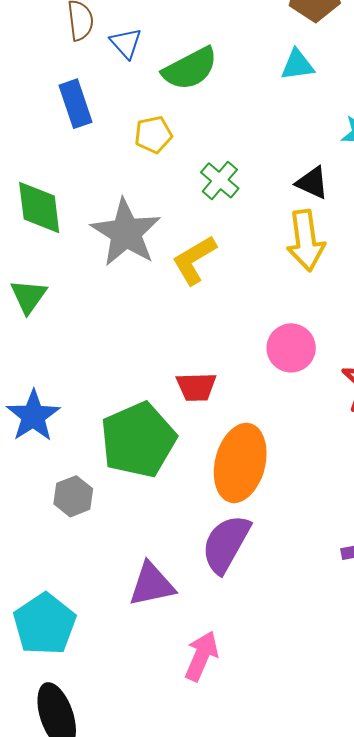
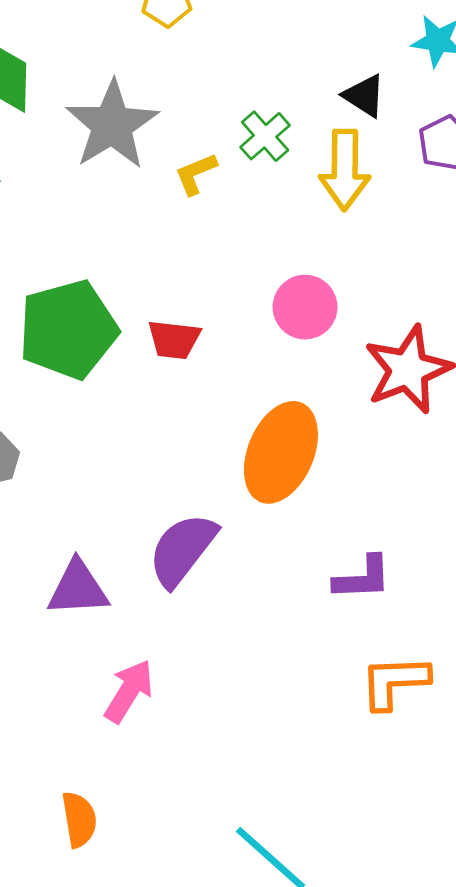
green cross: (220, 180) -> (265, 136), moved
yellow L-shape: (194, 260) -> (196, 174), size x0.7
green pentagon: (138, 440) -> (68, 329), moved
orange ellipse: (240, 463) -> (281, 452), moved

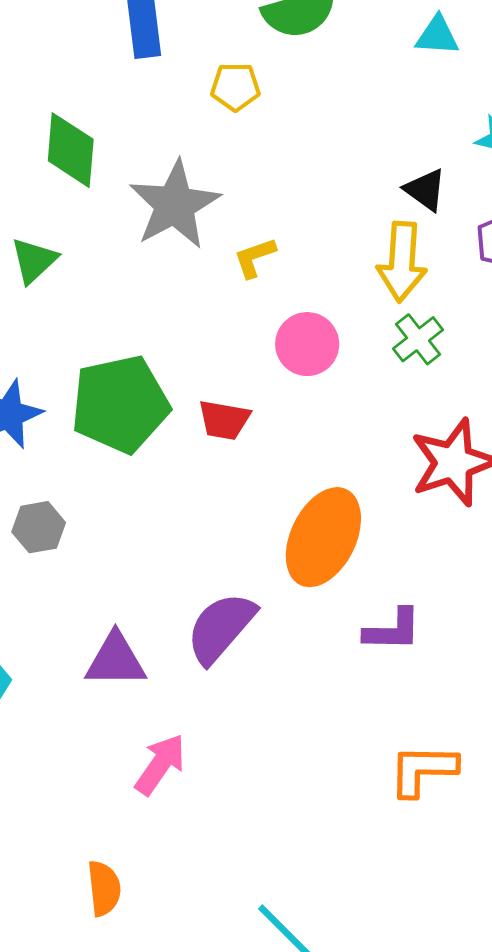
green cross: (265, 136) -> (418, 339), moved
pink circle: (305, 307) -> (307, 344), moved
purple L-shape: (362, 578) -> (392, 630), moved

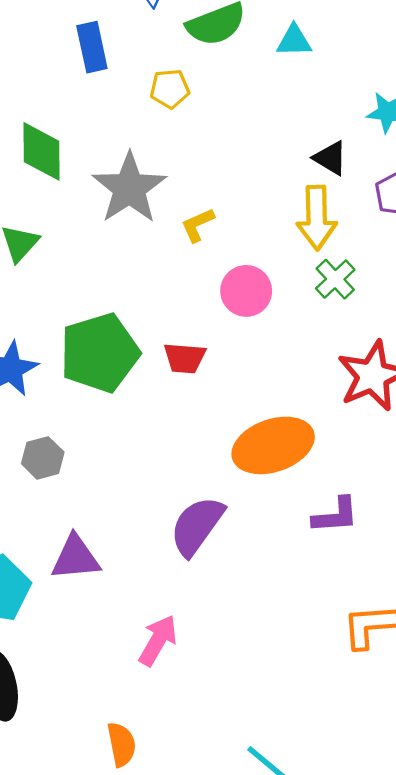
cyan triangle: (437, 36) -> (294, 41), moved
orange ellipse: (323, 537) -> (273, 445), turned 50
purple triangle: (116, 660) -> (76, 558), moved

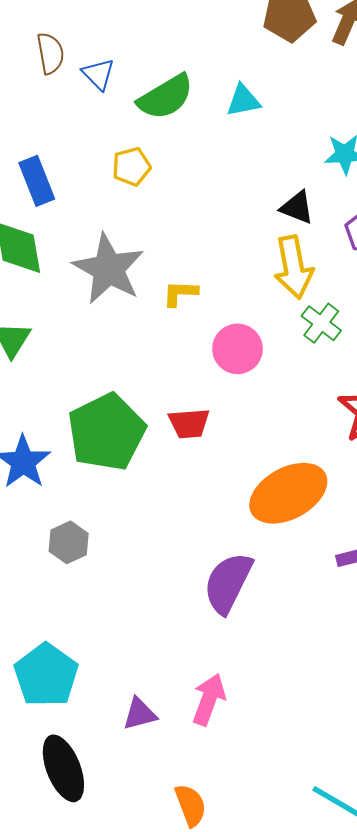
blue rectangle: (92, 47) -> (37, 181), moved
yellow L-shape: (198, 225) -> (180, 293), turned 36
purple triangle: (76, 558) -> (140, 714), moved, size x0.7

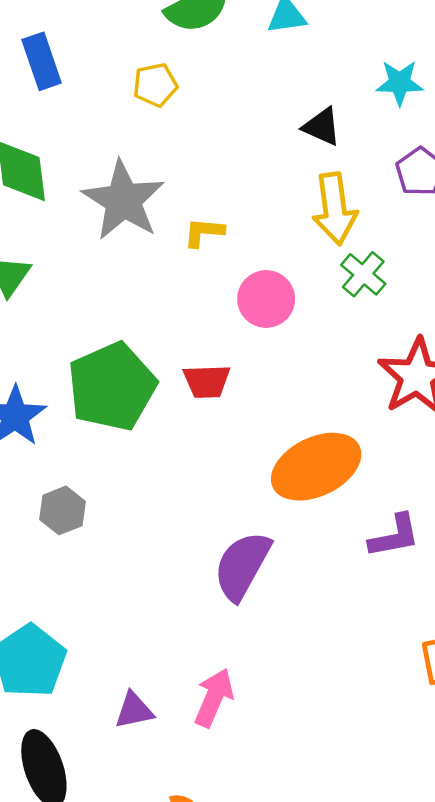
blue rectangle: (37, 181) -> (42, 61), moved
black triangle: (297, 207) -> (322, 127), moved

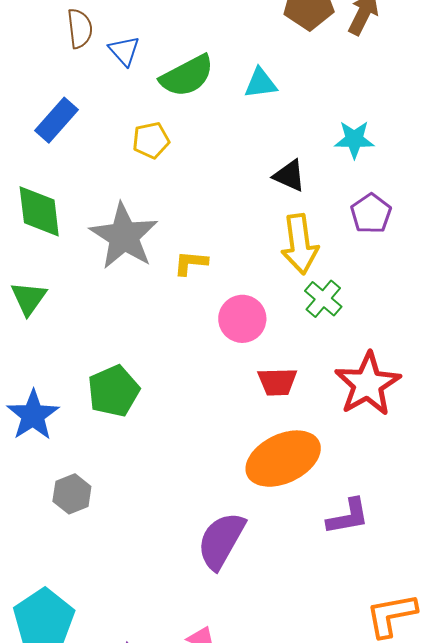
blue rectangle: (42, 61) -> (56, 120), turned 60
red trapezoid: (207, 381) -> (277, 382), moved
green pentagon: (112, 387) -> (114, 391), size x0.7

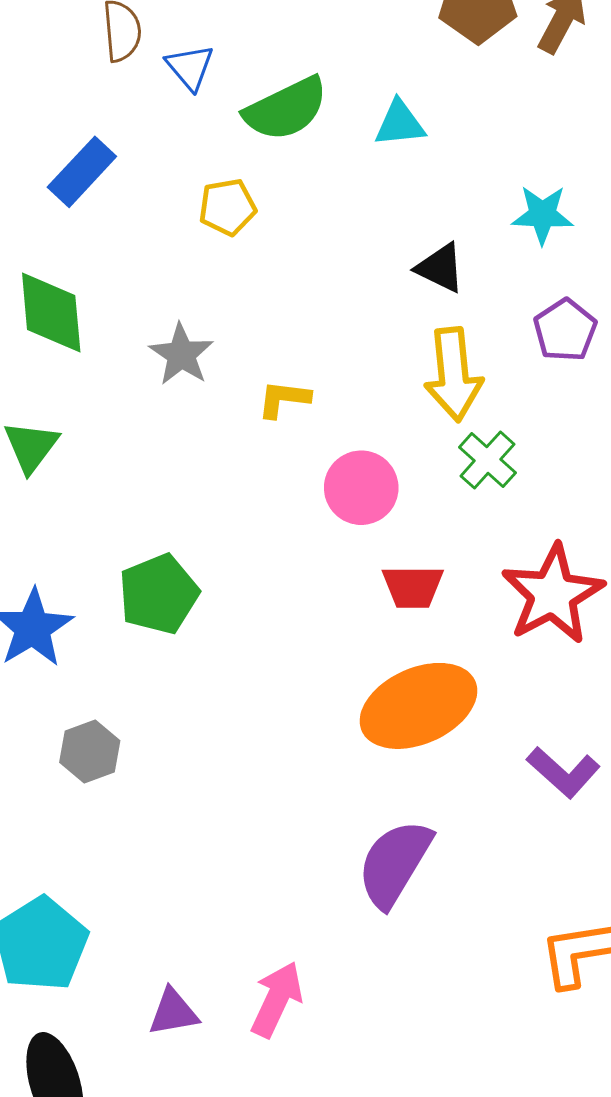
gray star: (124, 236) -> (181, 354), size x0.6
purple L-shape: (348, 517) -> (563, 772), moved, turned 51
purple semicircle: (221, 541) -> (395, 863), moved

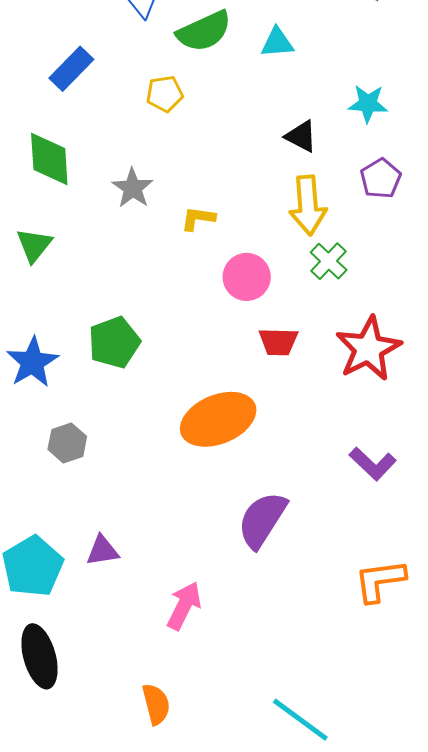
orange ellipse: (418, 706) -> (218, 419), moved
purple triangle: (173, 1012) -> (102, 551), moved

